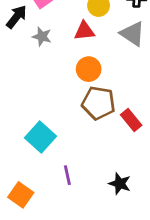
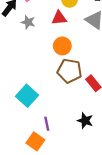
black star: (120, 184) -> (85, 121), moved
orange square: (21, 195) -> (35, 141), moved

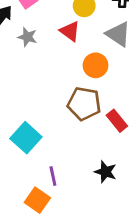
red triangle: (59, 18) -> (70, 31), turned 42
orange circle: (62, 46) -> (96, 65), moved

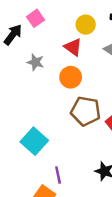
gray star: (27, 37) -> (35, 62), moved
orange circle: (96, 65) -> (71, 77), moved

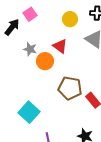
red triangle: (73, 47) -> (60, 46), moved
orange circle: (71, 77) -> (45, 61), moved

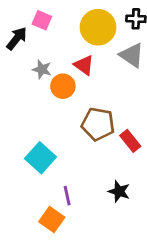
pink square: (30, 14) -> (42, 20), turned -32
yellow circle: (70, 19) -> (98, 27), size x1.6

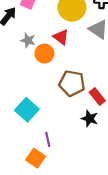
black star: (119, 191) -> (90, 119), moved

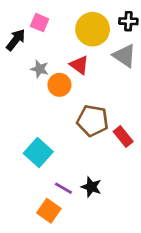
black star: (90, 119) -> (91, 187), moved
purple line: (48, 139) -> (63, 188), turned -48

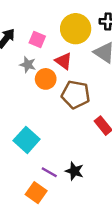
pink square: (40, 23) -> (37, 39), moved
brown pentagon: (93, 121) -> (76, 95), moved

